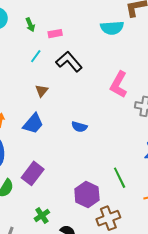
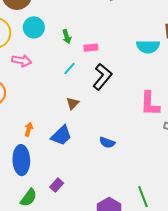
black L-shape: (69, 62) -> (102, 77), turned 76
pink L-shape: (119, 84) -> (150, 104), turned -32
purple rectangle: (33, 173) -> (57, 185), size x0.6

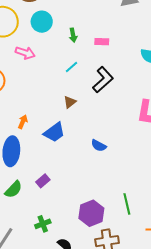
pink rectangle: (91, 48) -> (102, 42), moved

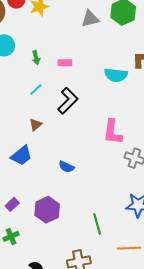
purple hexagon: (91, 213) -> (47, 210), moved
green cross: (43, 224) -> (11, 236), moved

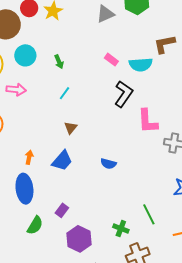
pink rectangle: (65, 63) -> (111, 60), moved, turned 48
black L-shape: (68, 101) -> (124, 94), moved
purple hexagon: (47, 210) -> (79, 239), moved
green cross: (11, 236) -> (121, 228), moved, turned -35

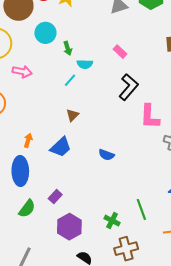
cyan circle: (25, 55) -> (45, 33), moved
cyan semicircle: (141, 65) -> (85, 64), moved, size x0.7

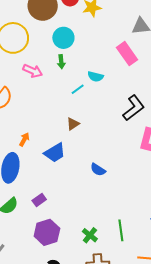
green arrow: (68, 48) -> (61, 62), moved
pink rectangle: (120, 52) -> (127, 54), moved, size x1.6

